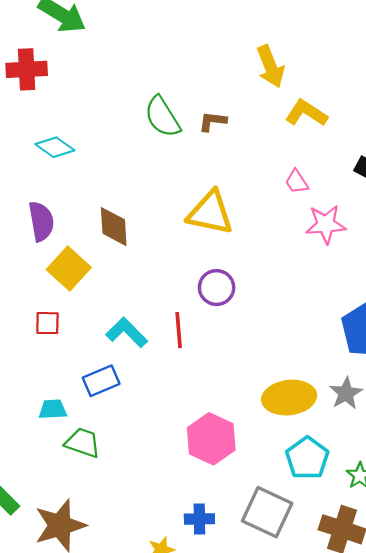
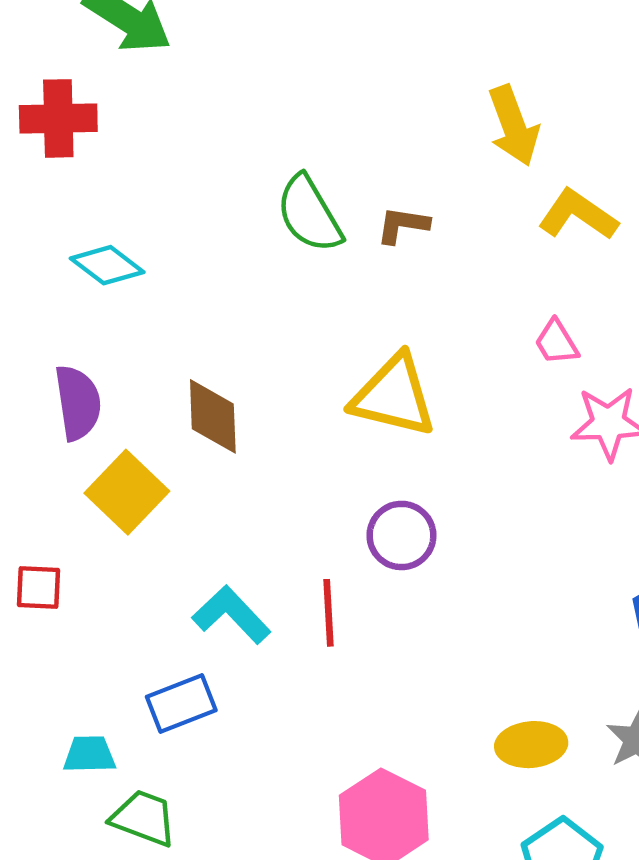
red square: (47, 323) -> (38, 588), moved
yellow ellipse: (289, 398) -> (531, 745), size x0.7

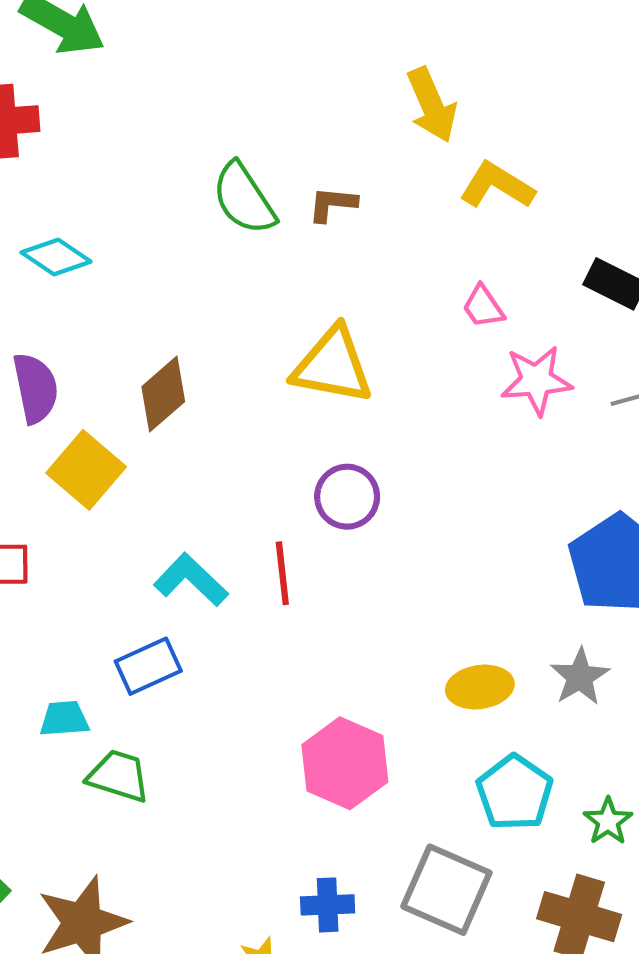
brown diamond: (213, 416) -> (163, 394), turned 54

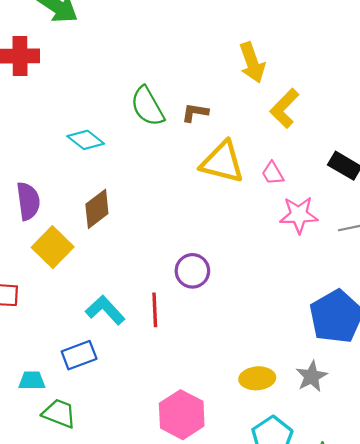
yellow L-shape: (497, 186) -> (284, 108), turned -81
cyan diamond: (56, 257) -> (86, 140), moved
yellow triangle: (333, 365) -> (222, 162), moved

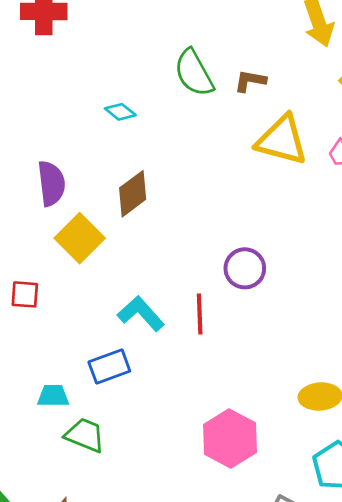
cyan diamond: (86, 140) -> (120, 112), size x0.7

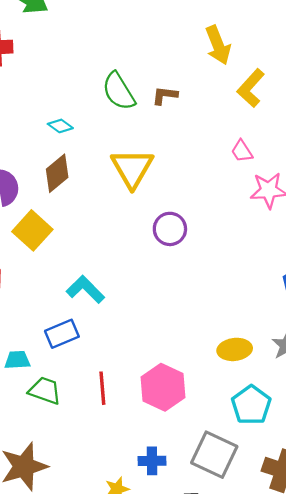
yellow triangle: (282, 140) -> (132, 168), moved, turned 48
brown diamond: (133, 194) -> (57, 173), moved
purple circle: (245, 268) -> (170, 229), moved
red line: (200, 314) -> (102, 388), moved

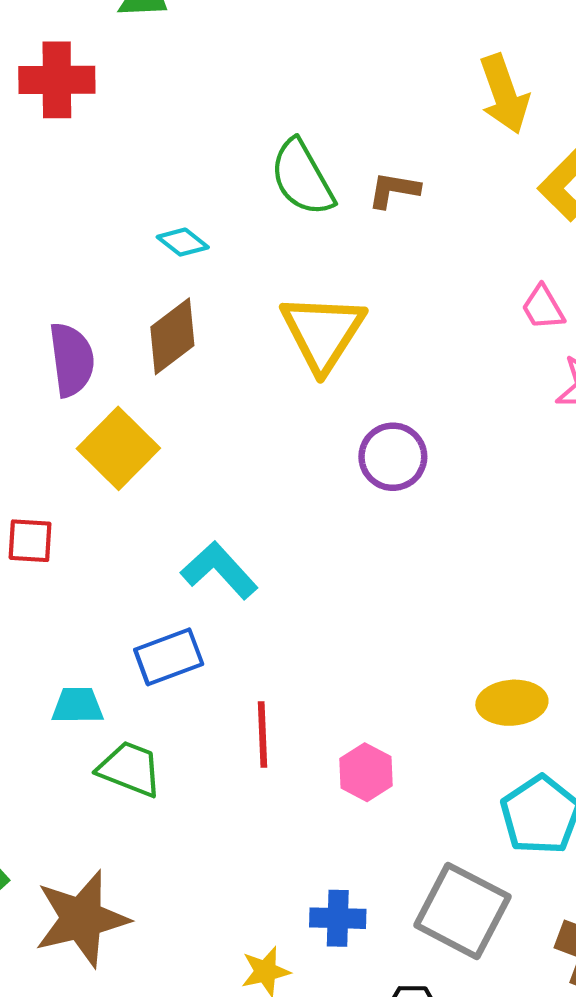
pink hexagon: (163, 387) -> (366, 772), size x0.6
red line: (102, 388) -> (262, 735), moved

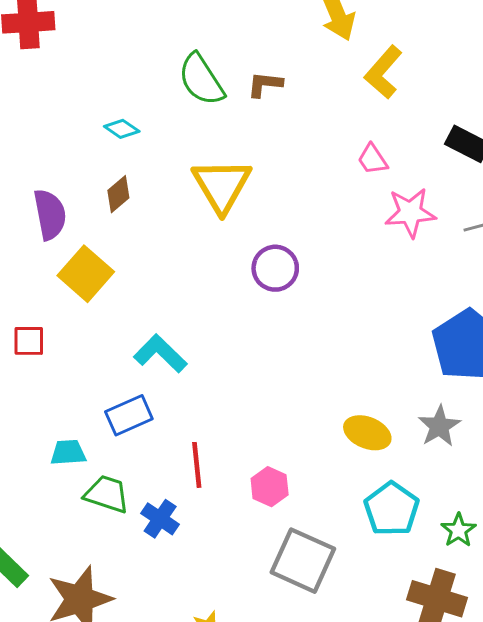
brown diamond: (172, 336) -> (118, 194), size x0.7
yellow ellipse: (512, 703) -> (367, 433), turned 30
gray square: (462, 911) -> (303, 561), moved
blue cross: (338, 918) -> (160, 519), moved, turned 36

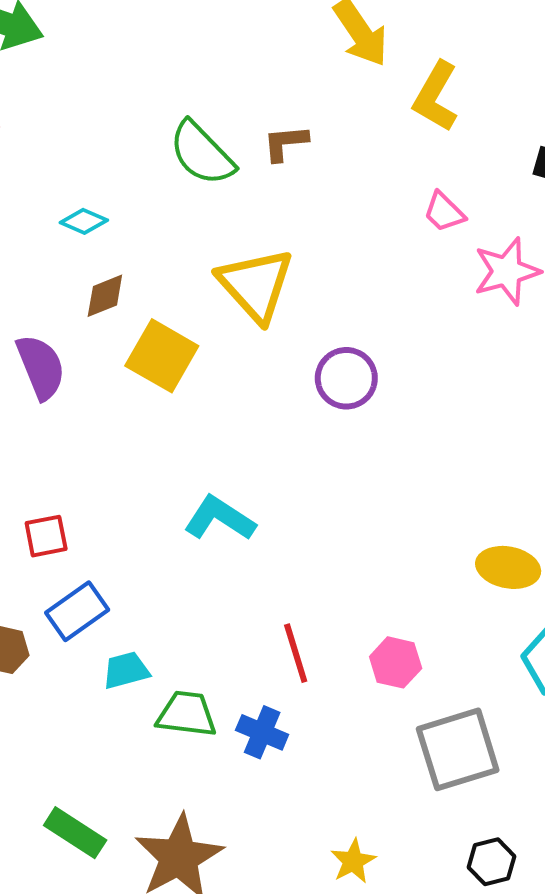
cyan diamond: (122, 129) -> (84, 221), moved
brown diamond: (118, 194) -> (105, 296), moved, turned 30
yellow square: (86, 274) -> (162, 356), moved
blue rectangle: (129, 415) -> (77, 611), moved
gray square: (303, 561) -> (458, 749), turned -30

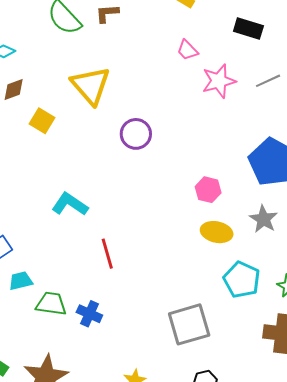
yellow square: (162, 356) -> (42, 121), size x0.7
red line: (296, 653) -> (107, 254), moved
pink hexagon: (396, 662) -> (208, 190), moved

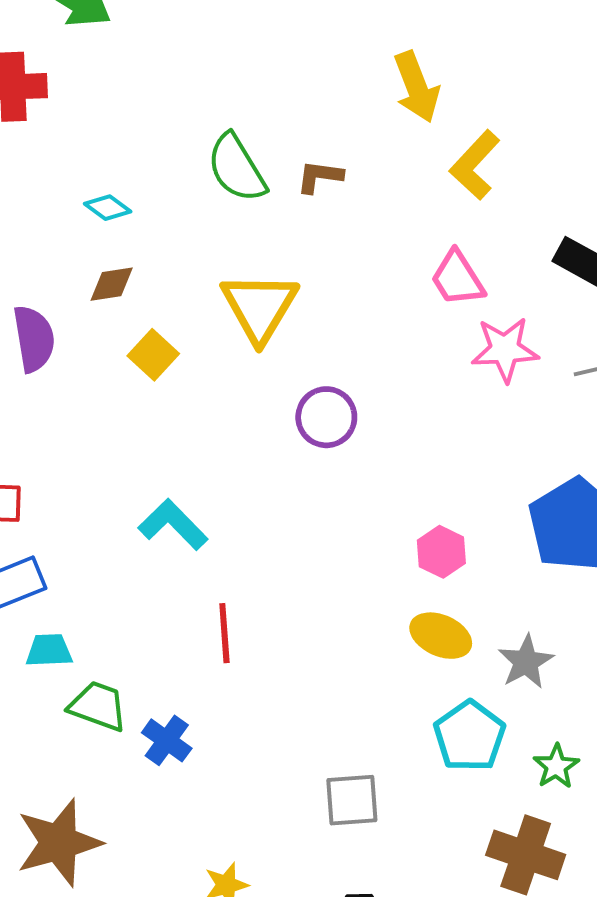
pink trapezoid: (187, 50) -> (457, 278), size x1.4
gray star: (263, 219) -> (526, 662), moved
gray square: (189, 324) -> (352, 800), size x0.7

